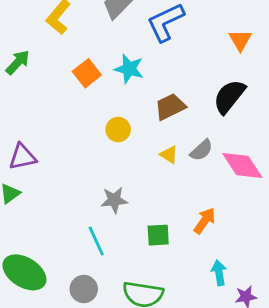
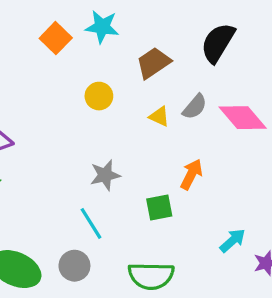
orange arrow: (205, 221) -> (191, 174), moved
cyan arrow: (219, 273) -> (232, 241), turned 65
gray circle: (84, 289) -> (74, 266), moved

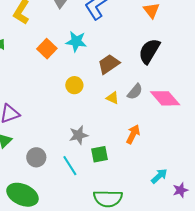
green square: (159, 208) -> (99, 154), moved
gray circle: (74, 266) -> (36, 157), moved

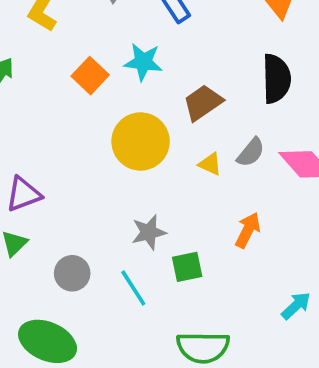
black semicircle: (149, 51) -> (276, 79), turned 148
yellow circle: (74, 85) -> (141, 141), size x1.8

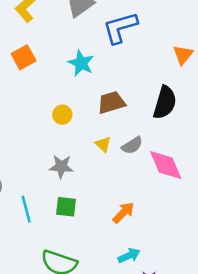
orange square: (90, 76) -> (24, 57), moved
yellow circle: (141, 141) -> (62, 115), size x0.5
orange arrow: (248, 230) -> (123, 213), moved
gray star: (149, 232) -> (61, 167), moved

